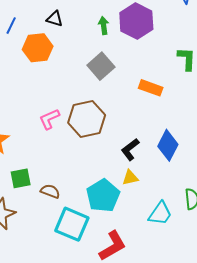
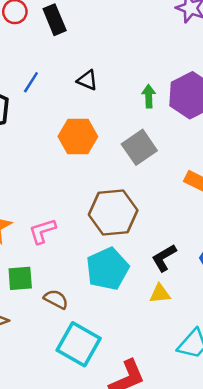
orange hexagon: (38, 48) -> (78, 137), moved
pink L-shape: (49, 119) -> (42, 231), moved
cyan pentagon: (103, 196) -> (107, 269), moved

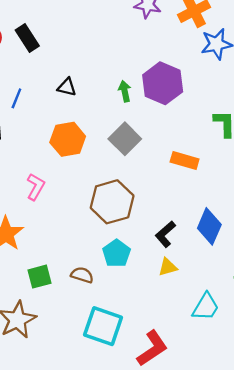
pink L-shape: (42, 231) -> (36, 187), moved, turned 148
cyan pentagon: (107, 269) -> (116, 253), size x0.7
brown semicircle: (56, 299) -> (82, 275), moved

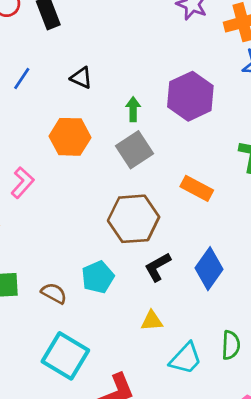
green arrow: (125, 91) -> (133, 109), moved
brown hexagon: (112, 202) -> (134, 219), moved
yellow triangle: (168, 267) -> (152, 321), moved

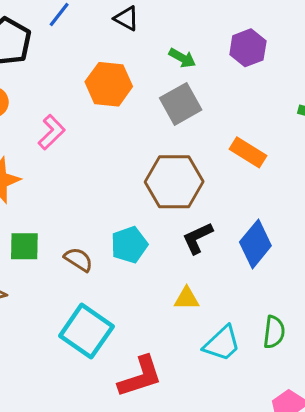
purple hexagon: (190, 96) -> (248, 48), size x0.7
green arrow: (133, 109) -> (182, 58), turned 115

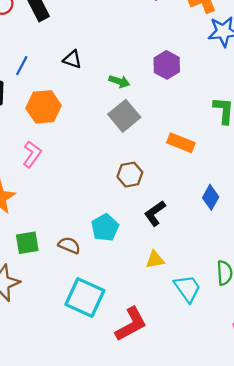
orange hexagon: (109, 84) -> (44, 107), moved
brown hexagon: (174, 182) -> (130, 175), size x0.6
blue diamond: (255, 244) -> (211, 197), moved, size x0.7
cyan trapezoid: (222, 344) -> (187, 288), turned -72

